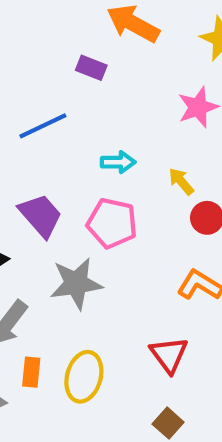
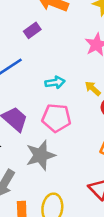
purple rectangle: (91, 68) -> (32, 30), turned -49

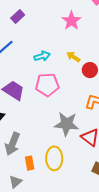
gray star: (41, 155) -> (67, 124), moved, turned 30

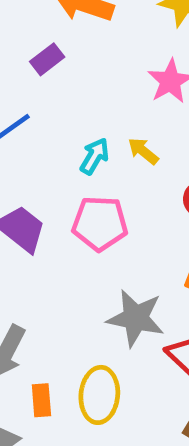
cyan arrow: (42, 56) -> (95, 156), turned -49
yellow arrow: (73, 57) -> (143, 151), moved

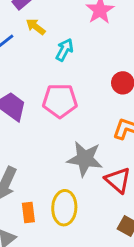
yellow arrow: (143, 151) -> (36, 27), moved
cyan arrow: (95, 156) -> (64, 50), moved

